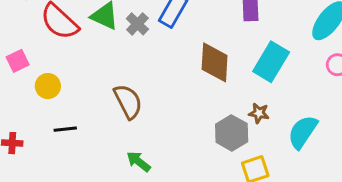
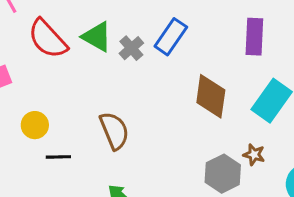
yellow circle: (48, 86) -> (35, 125), moved
black line: (65, 129) -> (58, 157), moved

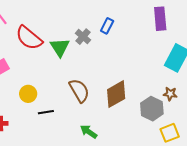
green triangle: (97, 37) -> (60, 47), moved, turned 35
blue rectangle: (171, 37) -> (107, 26), size x0.7
brown diamond: (211, 96) -> (116, 94), moved, turned 60

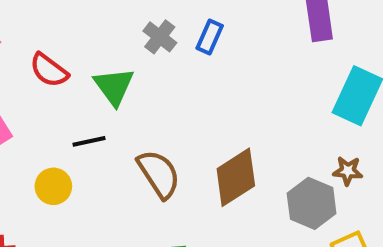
gray cross: (83, 37) -> (160, 37), moved
red semicircle: (29, 38) -> (49, 70), size x0.7
black line: (46, 112) -> (89, 141), moved

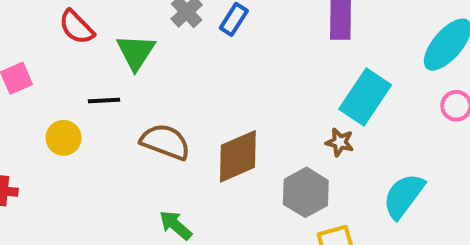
brown star: (348, 171) -> (340, 142), moved
brown semicircle: (159, 174) -> (165, 142), turned -45

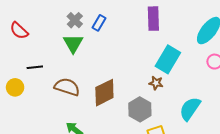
green triangle: (136, 52) -> (73, 44), moved

